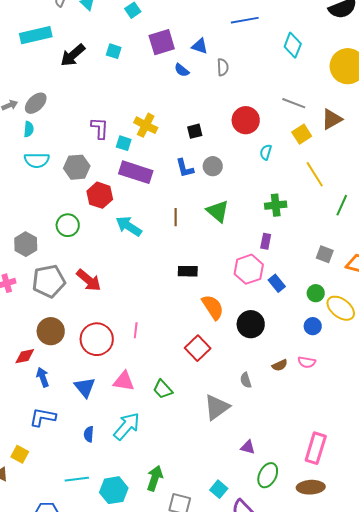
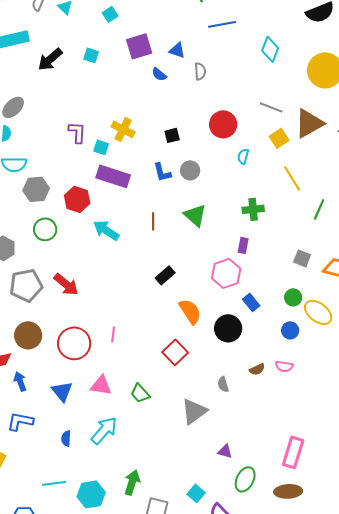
brown triangle: (332, 119) -> (309, 123), size x1.4
gray hexagon: (77, 167) -> (36, 189), moved
black rectangle: (188, 271) -> (165, 275), turned -42
blue rectangle: (277, 283) -> (251, 302), moved

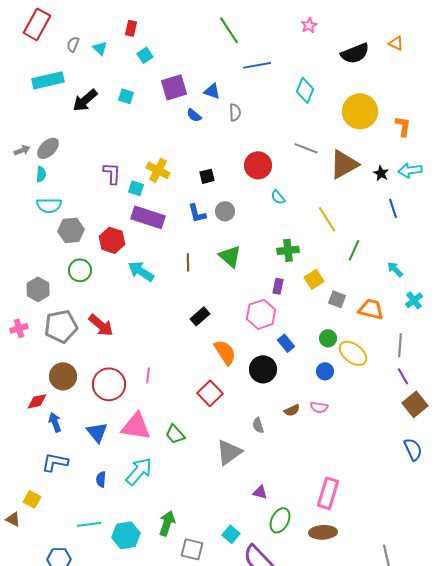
yellow square: (279, 138) -> (314, 279), moved
cyan semicircle: (243, 156) -> (278, 197), turned -56
pink triangle: (101, 385) -> (136, 426), size x1.4

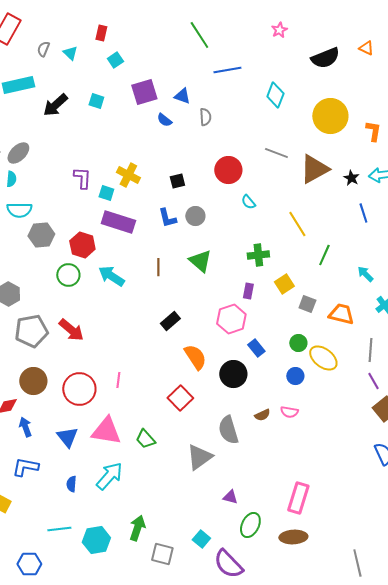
green circle: (80, 270) -> (68, 275), moved
gray semicircle: (258, 425) -> (228, 430), size x1.8

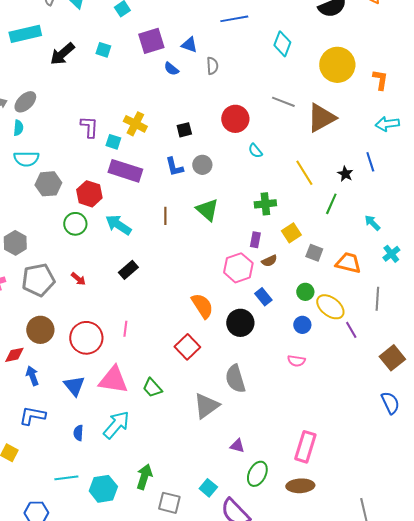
black star: (351, 178) -> (345, 174), moved
black rectangle: (170, 321) -> (128, 270), moved
red arrow: (71, 330) -> (78, 279), size x0.6
purple line: (373, 381) -> (351, 330), moved
brown semicircle: (262, 415) -> (269, 261), moved

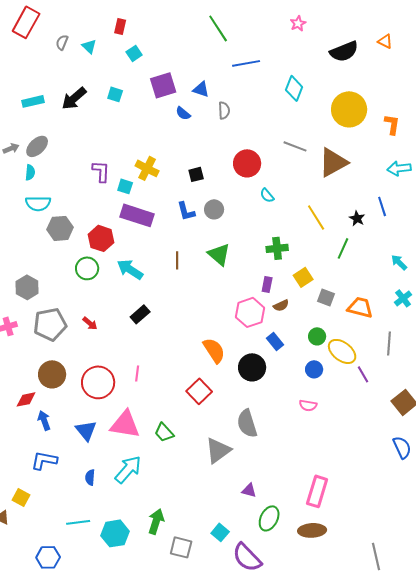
cyan rectangle: (25, 34) -> (33, 101), moved, size x0.7
cyan arrow: (372, 223) -> (399, 262), moved

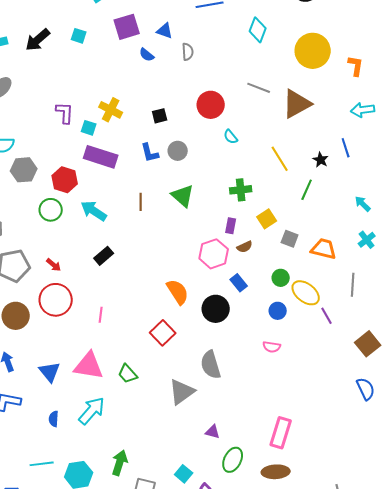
red circle: (98, 382) -> (56, 300), moved

